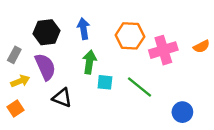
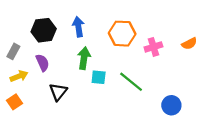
pink cross: (163, 50) -> (153, 47), size x0.7
purple semicircle: (45, 67) -> (43, 63), size x0.7
black triangle: (62, 98) -> (58, 92), turned 48

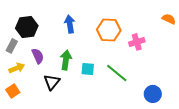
black hexagon: (44, 30) -> (27, 27), moved
orange semicircle: (189, 44) -> (169, 19), moved, turned -128
green arrow: (84, 58) -> (66, 60), moved

